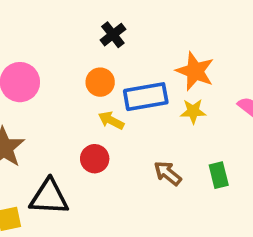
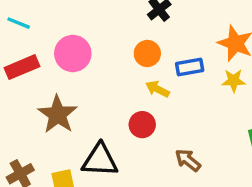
blue rectangle: (146, 97) -> (190, 67), size x0.7
brown arrow: (168, 173) -> (188, 160), moved

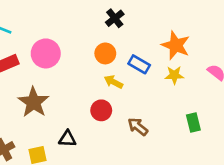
blue rectangle: (190, 67) -> (139, 64), turned 40
black triangle: (100, 160) -> (67, 139), size x0.6
brown arrow: (188, 160) -> (138, 127), moved

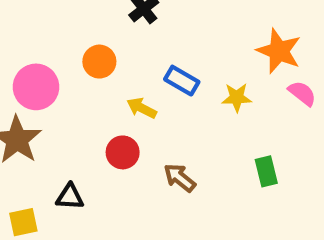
orange star: (176, 45) -> (279, 51), moved
pink circle: (46, 53) -> (36, 87), moved
orange circle: (105, 53) -> (99, 62), moved

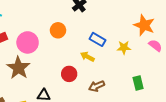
yellow arrow: (142, 108) -> (87, 57), moved
brown arrow: (180, 178) -> (97, 86), turned -63

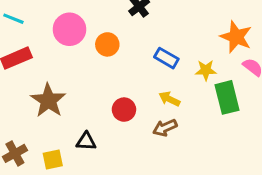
pink circle: (28, 42) -> (69, 29), moved
yellow arrow: (87, 57) -> (169, 99), moved
green rectangle: (138, 83) -> (227, 97), moved, size x1.5

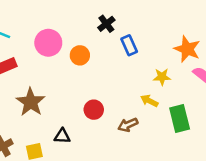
blue rectangle: (166, 58) -> (129, 45), moved, turned 36
green rectangle: (227, 97) -> (180, 118), moved
yellow arrow: (169, 99) -> (149, 101), moved

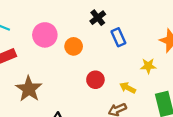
yellow arrow: (149, 101) -> (128, 88), moved
red circle: (94, 110) -> (95, 80), moved

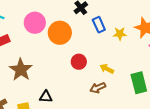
orange circle: (74, 46) -> (60, 33), size x1.5
yellow star: (148, 66) -> (120, 34), moved

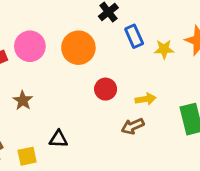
pink circle: (35, 23) -> (30, 46), moved
yellow arrow: (107, 69) -> (146, 99), turned 144
brown star: (21, 70) -> (23, 101), size x0.6

